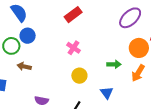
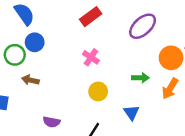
purple ellipse: (130, 18) -> (143, 26), moved

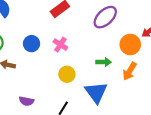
blue circle: (35, 42) -> (32, 44), moved
blue triangle: (131, 113) -> (96, 92), size x1.6

